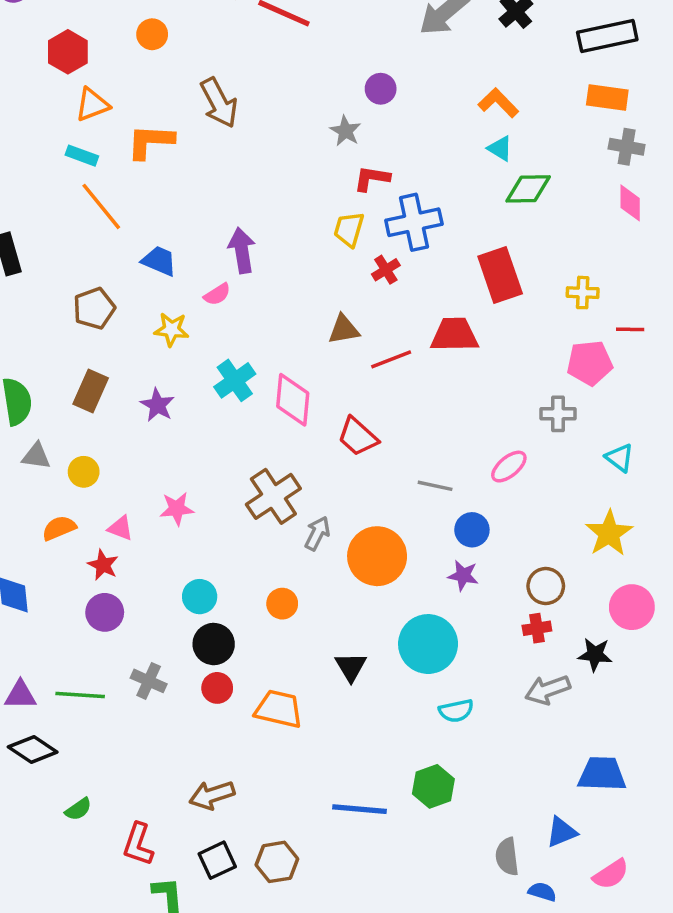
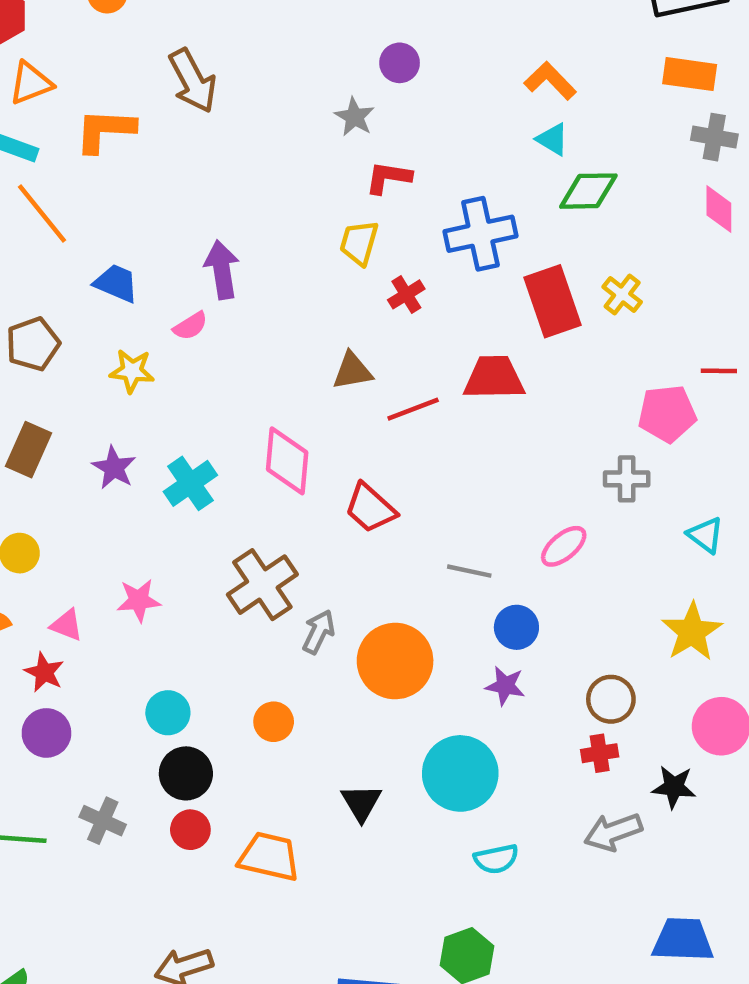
blue cross: (414, 222) -> (480, 234), moved
yellow cross: (583, 293) -> (622, 294), moved, turned 36
cyan cross: (235, 380) -> (190, 483), moved

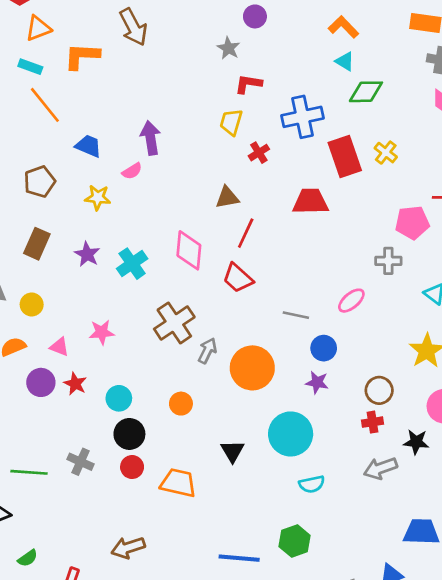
red line: (413, 409) -> (246, 233), moved, turned -44
red star: (44, 672) -> (75, 384), moved
purple circle: (46, 733) -> (41, 382), moved

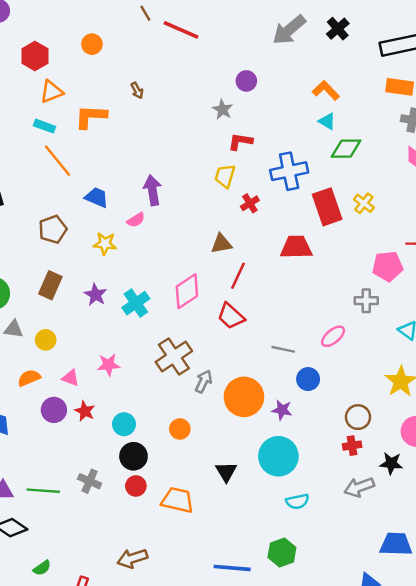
brown arrow: (133, 27) -> (137, 90), size x0.5
pink diamond: (189, 250) -> (187, 291), turned 51
purple star: (317, 382) -> (282, 410), moved

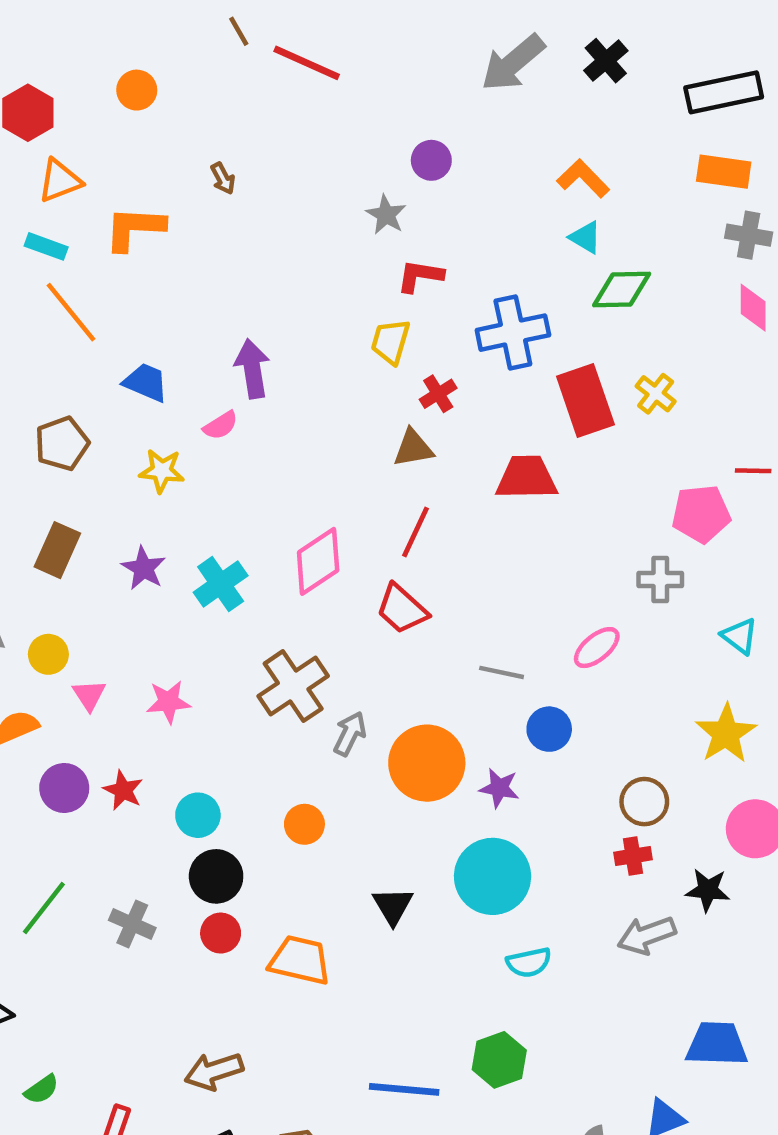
brown triangle: (221, 244) -> (413, 448), moved
pink triangle: (71, 378) -> (89, 695), moved, turned 36
green line: (43, 491) -> (44, 908), moved, turned -56

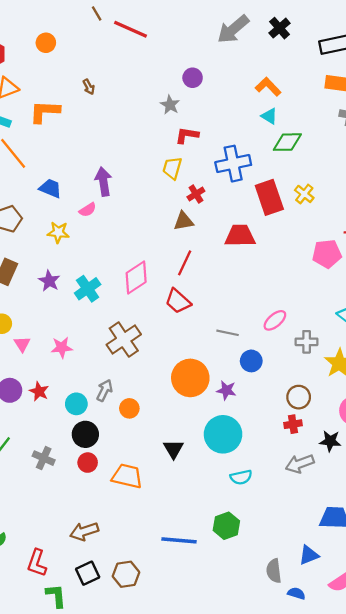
gray cross: (660, 580) -> (307, 342), moved
gray arrow: (350, 734) -> (105, 390), moved

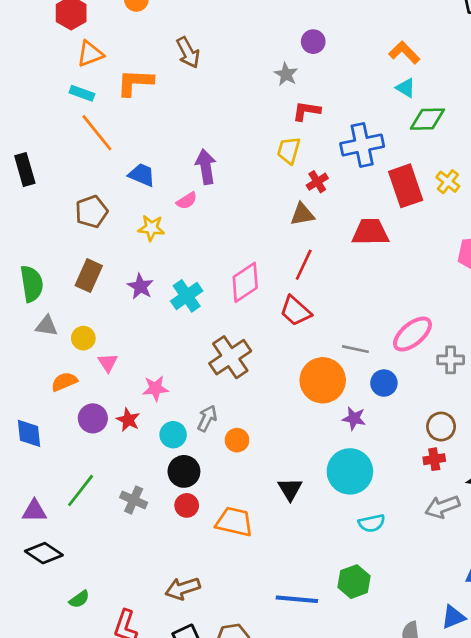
brown arrow: (89, 87) -> (188, 52), size x1.6
pink ellipse: (275, 320) -> (412, 334), size x1.4
pink star: (62, 347) -> (155, 388), moved
orange circle: (190, 378) -> (323, 380), moved

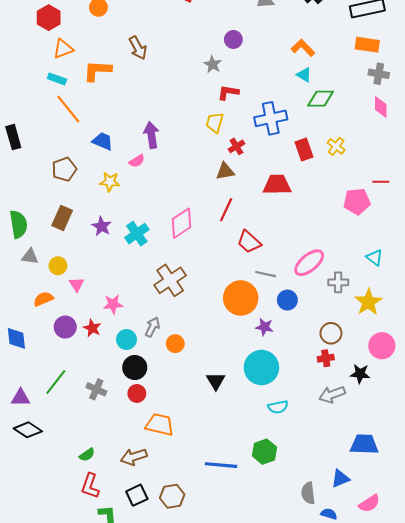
red rectangle: (406, 186) -> (304, 150), size x0.7
red trapezoid: (295, 311) -> (249, 242), moved
orange trapezoid: (234, 522) -> (160, 425), moved
green semicircle: (79, 599) -> (87, 455), moved

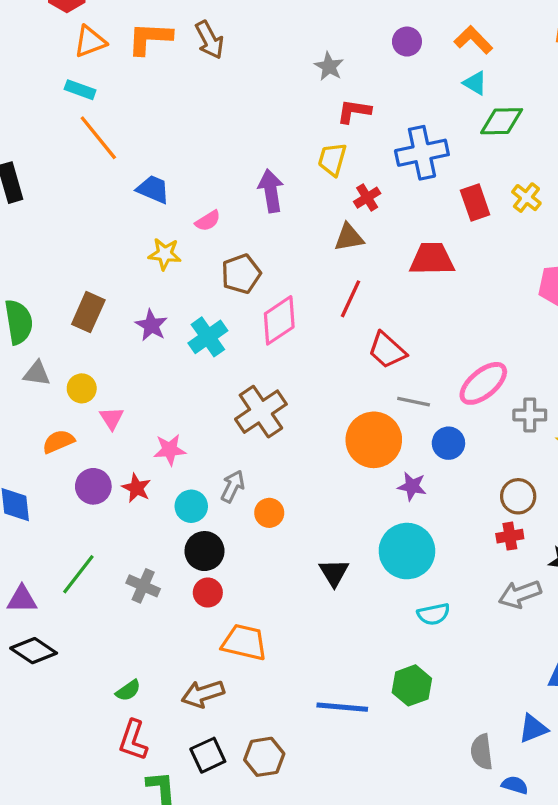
purple circle: (233, 39) -> (407, 42), moved
orange L-shape: (97, 71) -> (150, 38), moved
purple arrow: (151, 135) -> (271, 191), moved
brown pentagon: (64, 169) -> (241, 274), moved

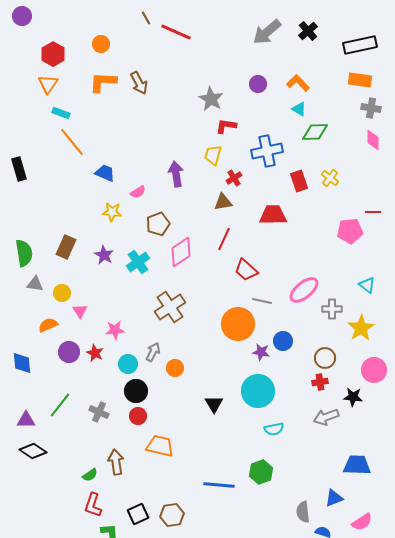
orange triangle: (90, 42) -> (48, 84), moved, turned -35
gray star: (329, 66) -> (211, 99), size x1.4
blue circle: (448, 443) -> (283, 341), moved
brown arrow: (203, 694) -> (116, 462), moved, turned 100

